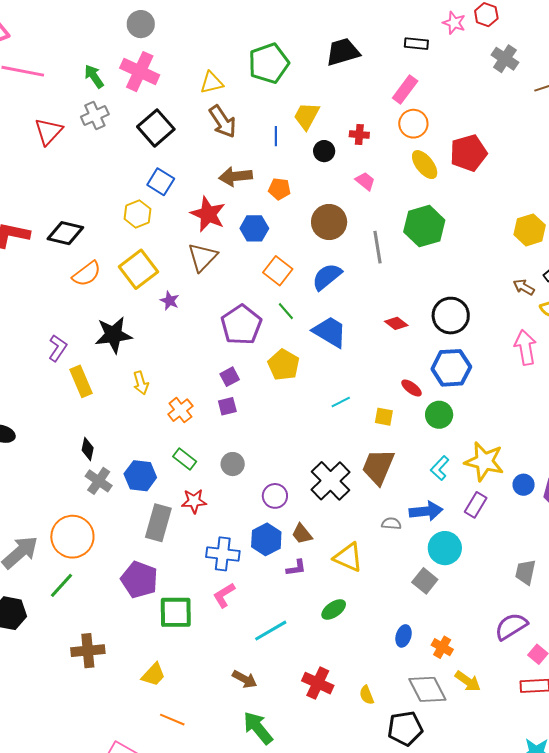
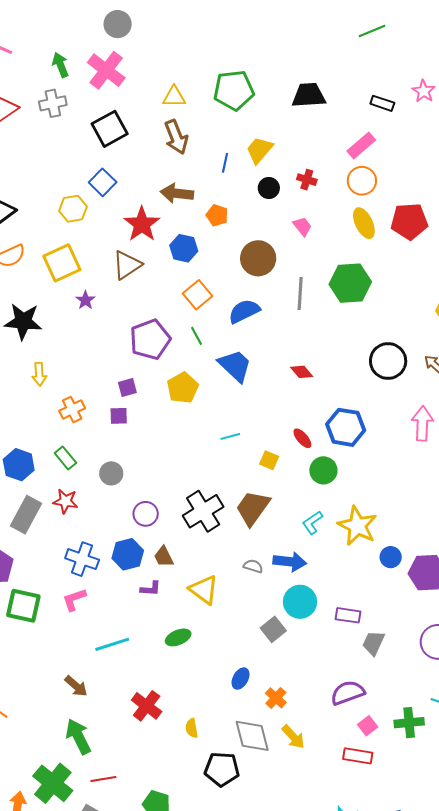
black circle: (451, 316) -> (388, 361), moved
purple rectangle: (476, 505) -> (348, 615), moved, turned 55

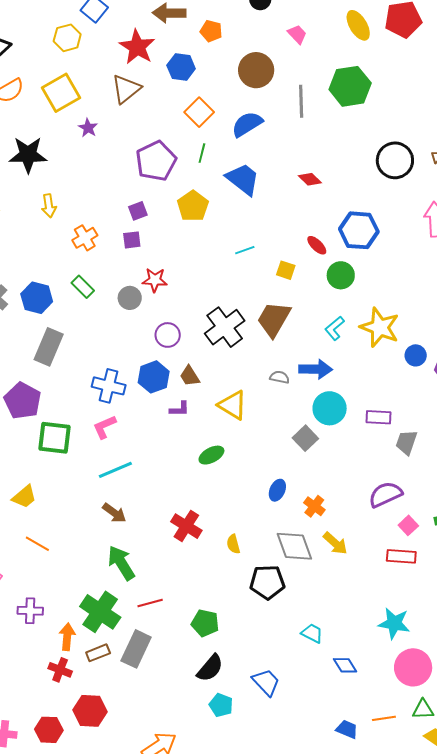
green line: (197, 336) -> (202, 153), turned 48
red star: (65, 501) -> (155, 280), moved
cyan line: (112, 644) -> (115, 470), moved

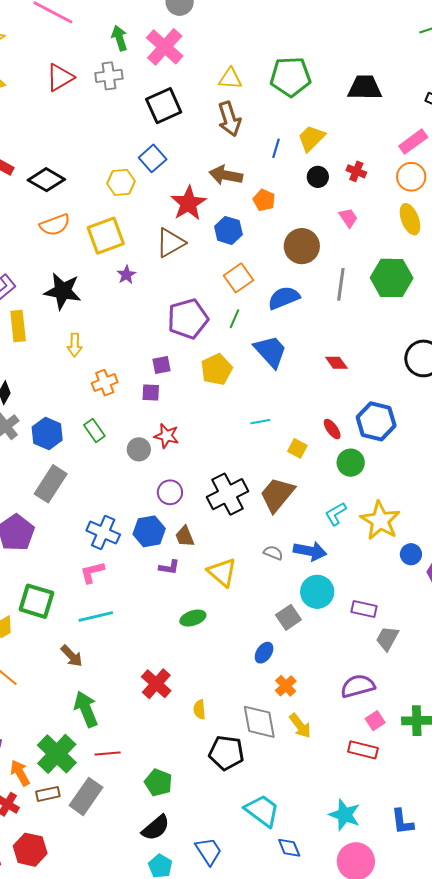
green square: (54, 438) -> (36, 601), moved
blue ellipse: (277, 490) -> (264, 653), moved
brown arrow: (114, 513) -> (72, 656), moved
cyan trapezoid: (312, 633) -> (262, 811), size x1.6
orange arrow: (67, 637) -> (20, 773), turned -44

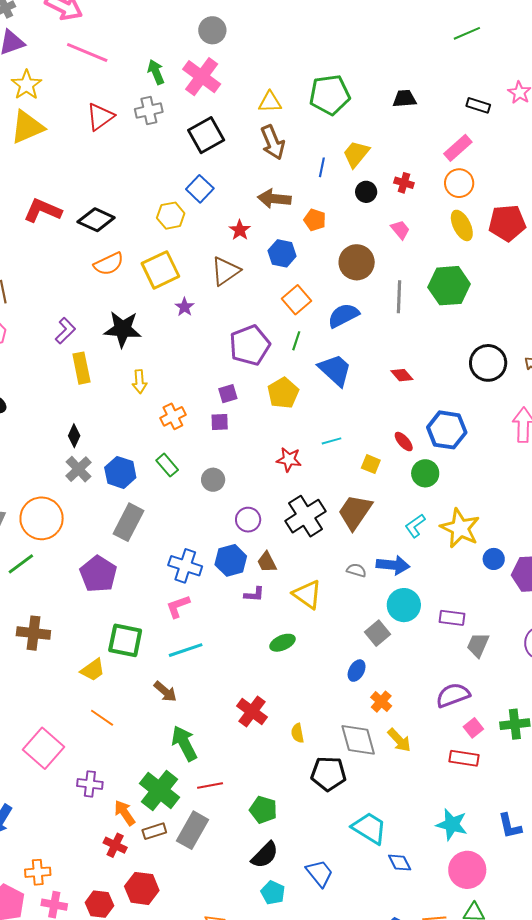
black trapezoid: (365, 88) -> (405, 99), size x0.7
red star: (188, 203) -> (240, 230), size x0.6
red star: (167, 436) -> (289, 460), moved

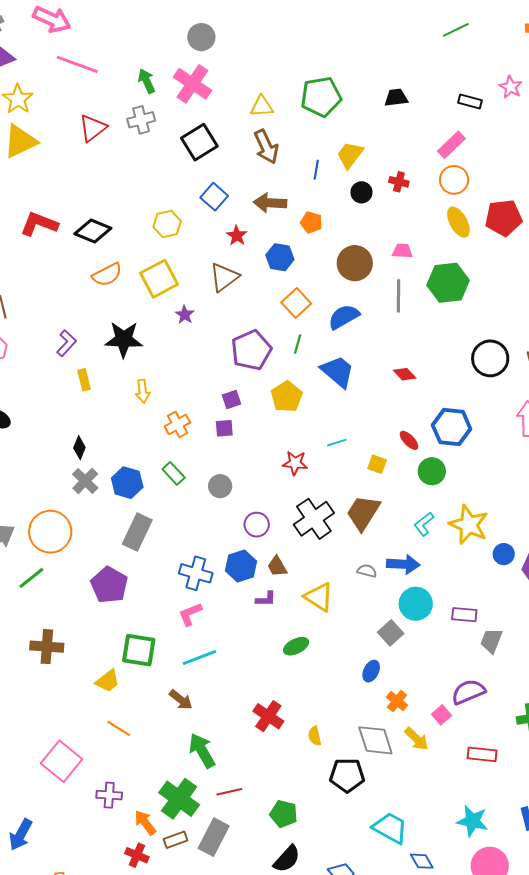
blue square: (200, 189) -> (214, 197), moved
pink trapezoid: (400, 230) -> (402, 251), moved, turned -45
yellow rectangle: (81, 368) -> (84, 380), size x0.7
pink square: (473, 728) -> (441, 715), moved

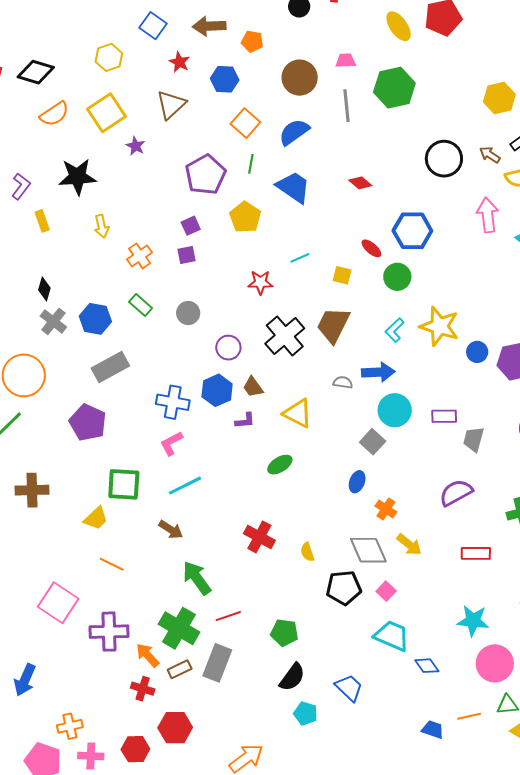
gray rectangle: (137, 532) -> (110, 367), turned 42
pink square: (441, 715) -> (386, 591), moved
purple cross: (109, 795) -> (109, 632), size x1.5

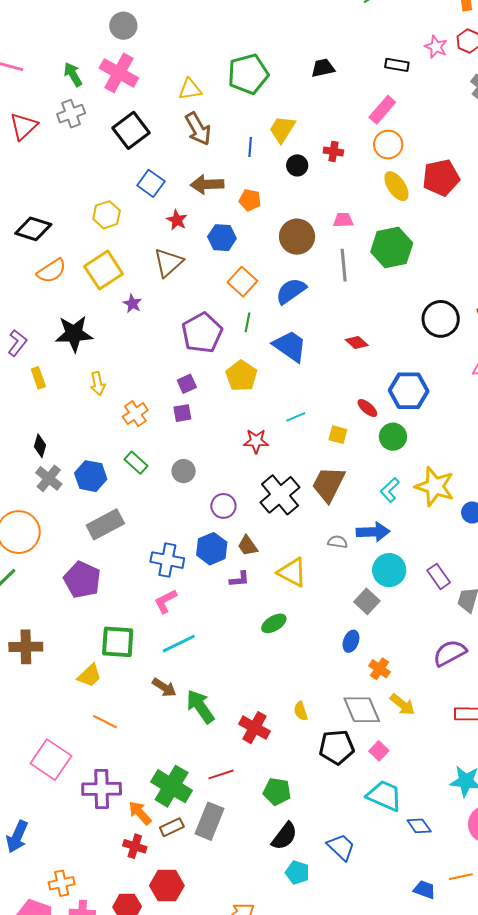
purple rectangle: (444, 416) -> (439, 576), turned 55
red cross: (259, 537) -> (255, 728), moved
green arrow: (197, 578) -> (200, 706), moved

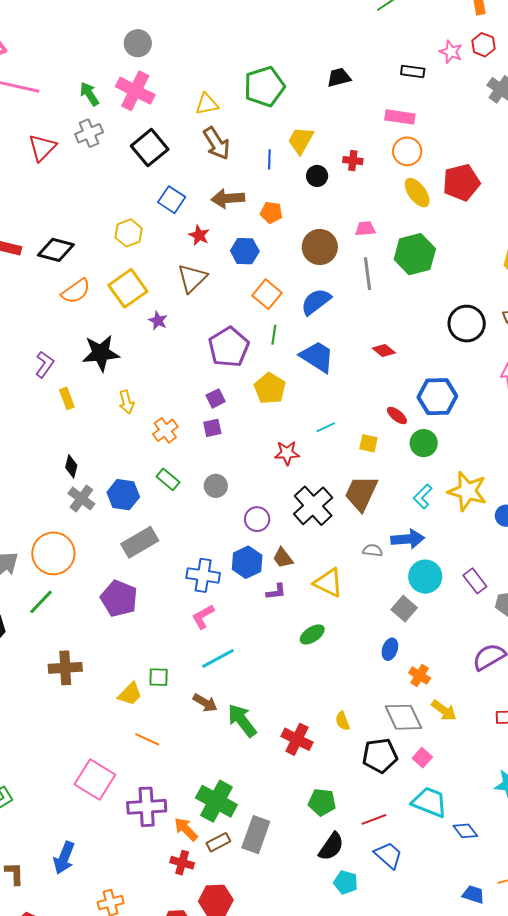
pink rectangle: (382, 110) -> (400, 117), turned 60
green square: (118, 642) -> (159, 677), moved, size x0.6
red line: (221, 774) -> (374, 819), moved

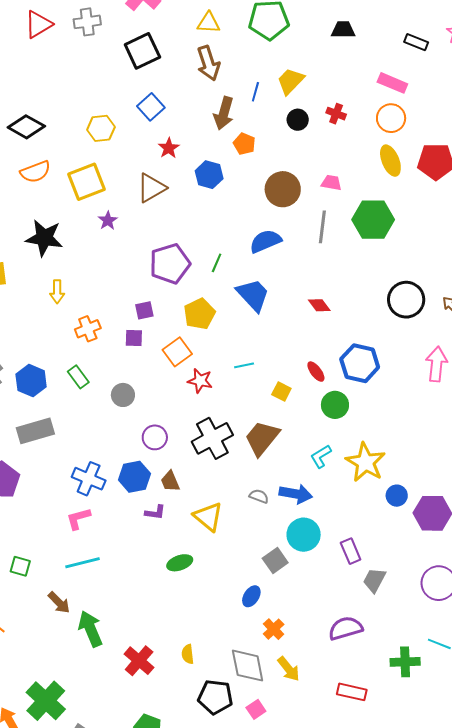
brown arrow: (228, 198) -> (224, 113), moved, turned -84
orange square: (267, 294) -> (177, 352), moved

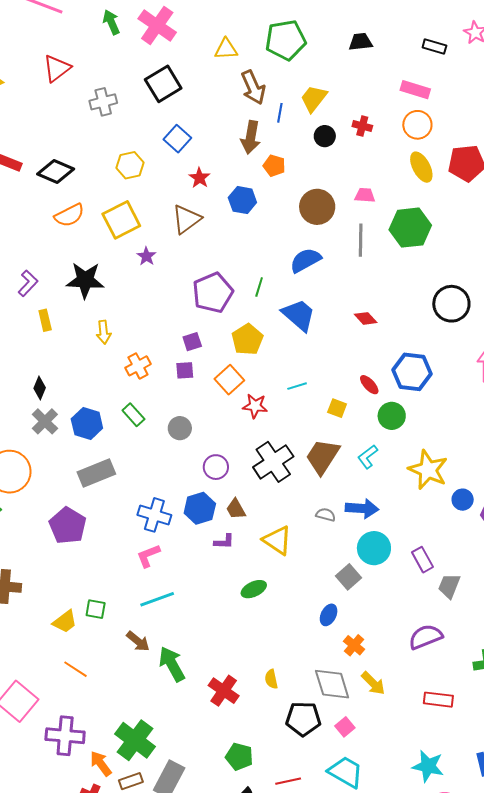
gray cross: (87, 22) -> (103, 102), moved
brown arrow: (208, 63) -> (253, 87), moved
cyan L-shape: (321, 456) -> (368, 457), moved

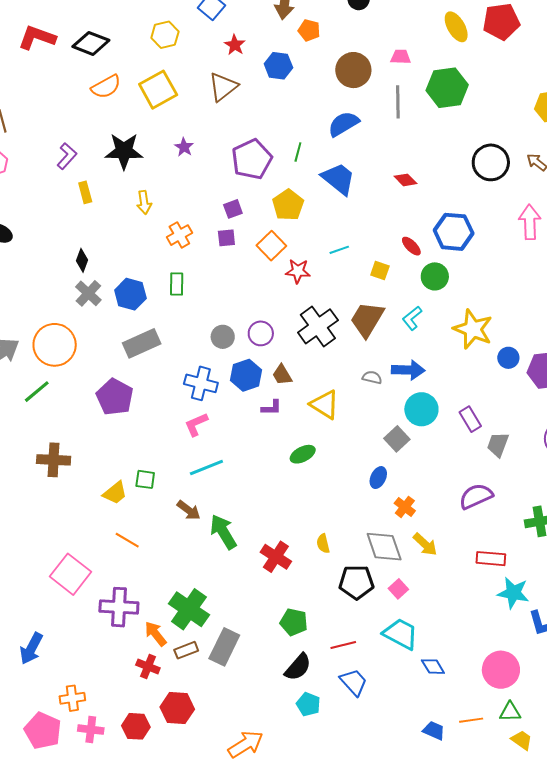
purple star: (146, 256) -> (184, 147), moved
green rectangle: (133, 415) -> (177, 284), turned 45
gray circle: (180, 428) -> (223, 337), moved
cyan star: (428, 766) -> (513, 593), moved

